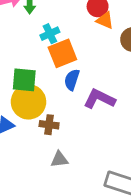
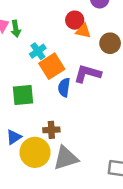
purple L-shape: (99, 99) -> (87, 74), moved
yellow circle: (28, 102) -> (35, 152), moved
gray triangle: (59, 159) -> (66, 158), size x1.6

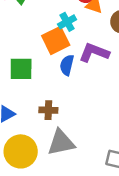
cyan cross: (38, 51) -> (67, 22), moved
yellow circle: (35, 152) -> (21, 151), moved

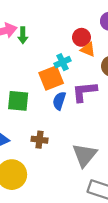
purple L-shape: (94, 53) -> (84, 92), turned -32
gray triangle: (61, 143) -> (85, 155), moved, turned -44

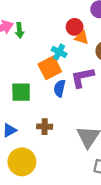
cyan cross: (63, 62) -> (59, 52), turned -32

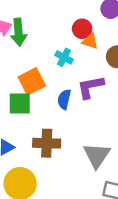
green arrow: (19, 30) -> (19, 32), size x1.5
orange square: (50, 68) -> (32, 81), moved
brown cross: (45, 127) -> (47, 143), size x1.5

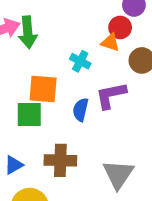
red circle: (82, 29) -> (120, 27), moved
orange square: (32, 81) -> (43, 89), turned 32

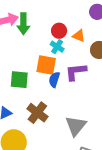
red circle: (120, 27) -> (59, 31), moved
orange square: (43, 89) -> (46, 65), moved
brown cross: (60, 160) -> (37, 113), turned 30

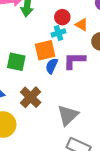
cyan cross: (57, 47) -> (58, 33), turned 32
orange square: (46, 65) -> (45, 50), turned -30

